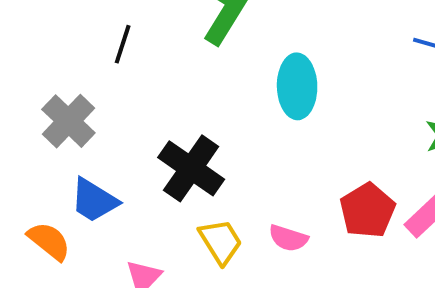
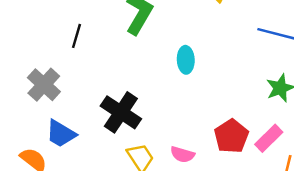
cyan ellipse: (297, 86) -> (186, 60), size x0.7

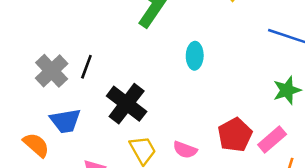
black line: (77, 36) -> (86, 67), moved
blue trapezoid: (61, 134) -> (65, 121), turned -44

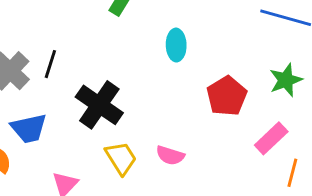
red pentagon: (235, 135) -> (227, 96), moved

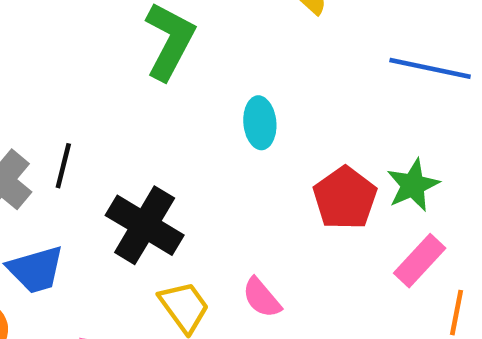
green star: (286, 80) -> (413, 185), moved
pink semicircle: (170, 155) -> (262, 298), turned 36

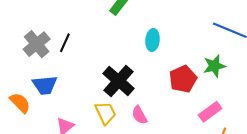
green star: (413, 185) -> (214, 66), moved
black cross: (145, 225) -> (119, 81), moved

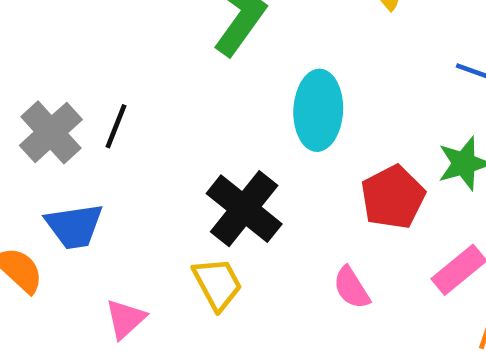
cyan ellipse: (153, 40) -> (318, 110), size x1.5
pink semicircle: (139, 115) -> (352, 288), moved

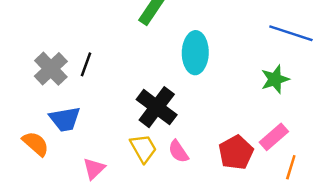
red pentagon: (393, 197) -> (236, 153), moved
pink semicircle: (352, 288) -> (178, 151), moved

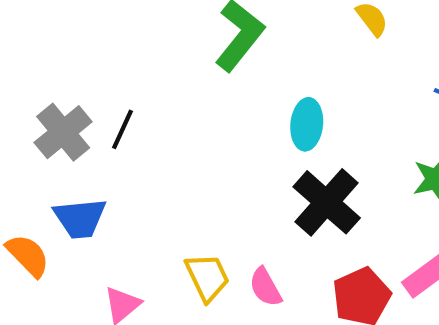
cyan ellipse: (195, 53) -> (307, 124), size x0.7
black cross: (157, 107) -> (327, 202), moved

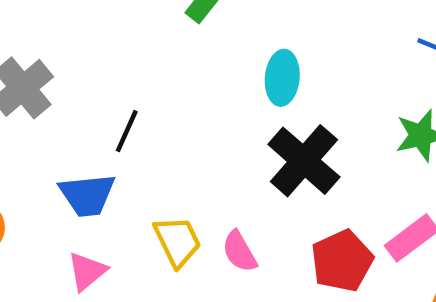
black line: (122, 129) -> (127, 131), moved
blue trapezoid: (80, 218) -> (87, 195), moved

